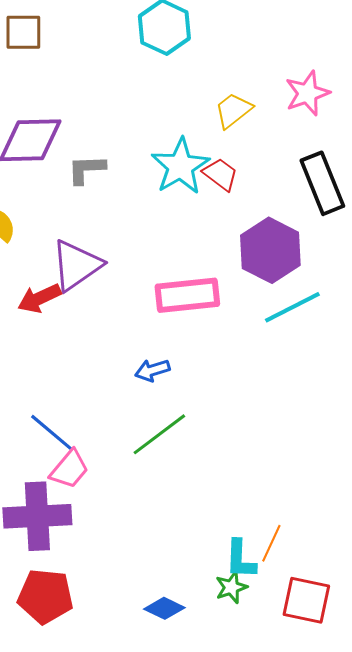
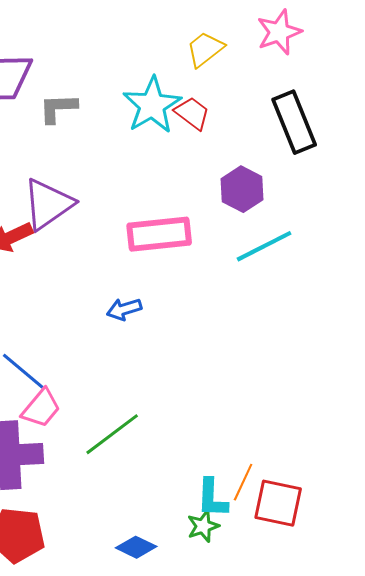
purple hexagon: (270, 250) -> (242, 189), size x0.7
green line: (159, 434) -> (112, 434), moved
red square: (306, 600) -> (278, 503), moved

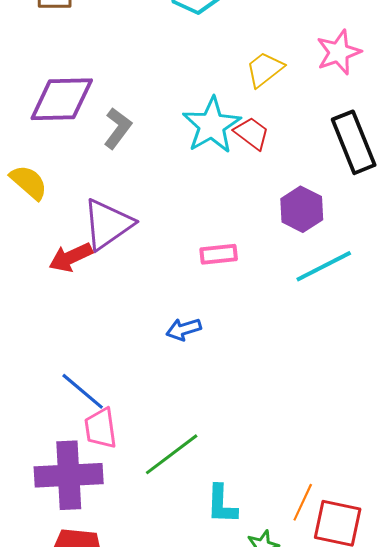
gray L-shape: (58, 108) -> (118, 128), turned 129
pink rectangle: (159, 234) -> (219, 254), size x0.6
pink trapezoid: (41, 408) -> (101, 428), turned 132
cyan L-shape: (212, 498) -> (222, 504), moved

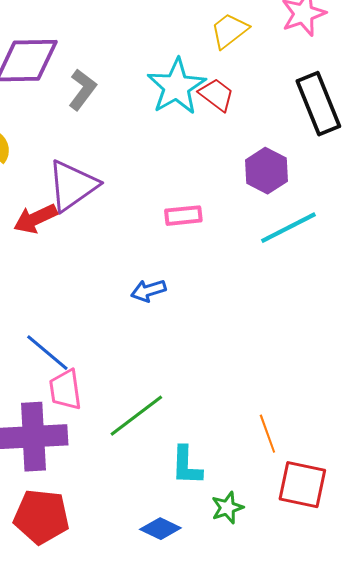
orange line: (303, 502) -> (267, 434), moved, turned -45

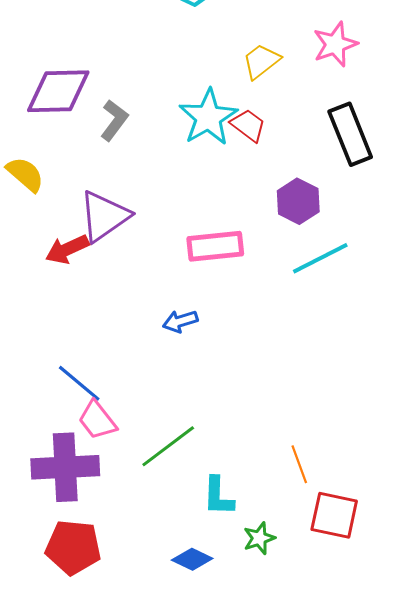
pink rectangle: (183, 216) -> (215, 246), size x1.5
pink trapezoid: (65, 390) -> (97, 420), turned -30

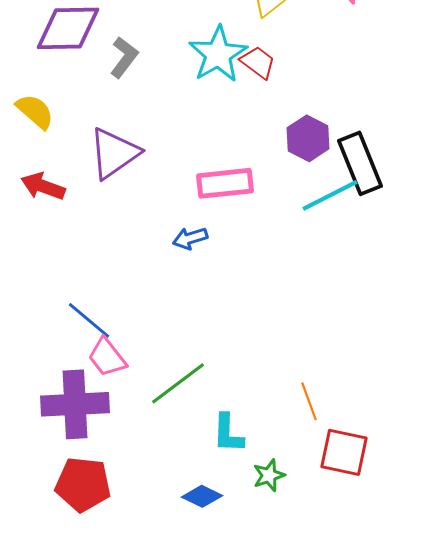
black rectangle: (350, 134) -> (360, 163), moved
red arrow: (67, 249) -> (43, 186), moved, turned 45
blue arrow: (180, 321) -> (190, 238), moved

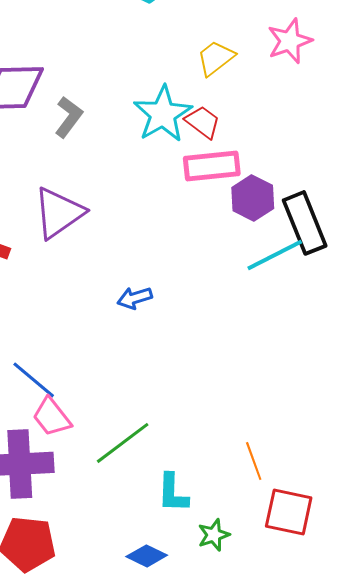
pink rectangle: (225, 183) -> (212, 166), moved

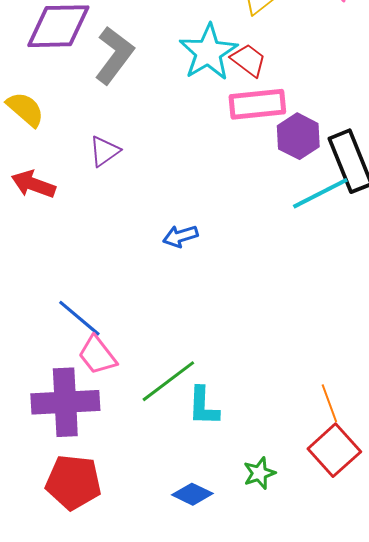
gray L-shape: (69, 117) -> (114, 55), size x1.4
purple triangle: (59, 213) -> (104, 151), size x0.6
orange line: (254, 461) -> (329, 403), moved
cyan L-shape: (173, 493) -> (203, 406), moved
red square: (289, 512) -> (334, 450), turned 36

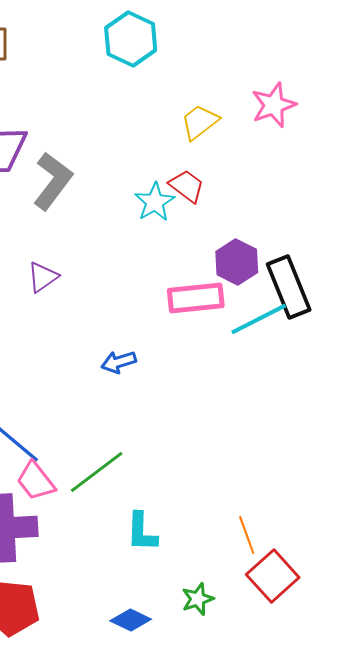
cyan star: (208, 52) -> (155, 202), moved, size x0.7
pink rectangle: (257, 104) -> (196, 298), moved
green line: (168, 381) -> (97, 472), moved
orange line: (329, 403) -> (247, 535), moved

